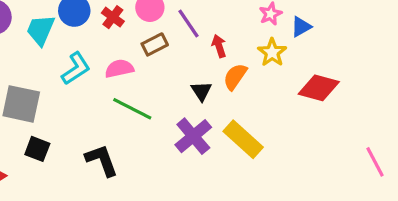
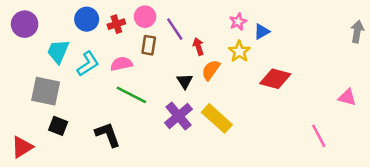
red cross: (113, 17) -> (116, 24), turned 35
cyan trapezoid: (41, 30) -> (58, 51), moved
brown rectangle: (155, 44) -> (149, 45), turned -54

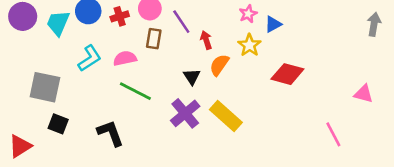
cyan trapezoid: (58, 51) -> (58, 23), moved

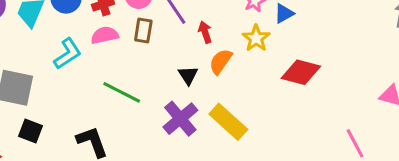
pink semicircle: (125, 58) -> (105, 35), moved

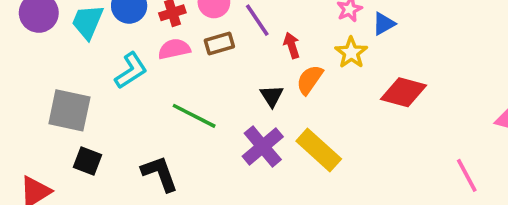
brown rectangle: (143, 31) -> (219, 44), turned 65

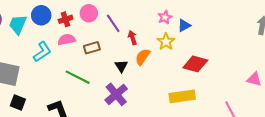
brown rectangle: (219, 44) -> (92, 48), moved
yellow rectangle: (319, 150) -> (182, 96), moved, turned -50

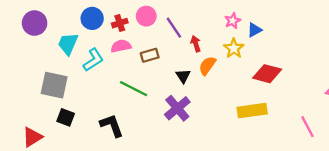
cyan trapezoid: (18, 24) -> (68, 44), moved

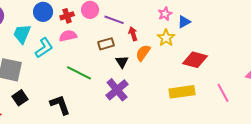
purple line: (174, 28) -> (114, 20), turned -36
brown rectangle: (150, 55) -> (106, 44), moved
black square: (66, 117) -> (20, 98), turned 35
pink line: (307, 127) -> (223, 93), moved

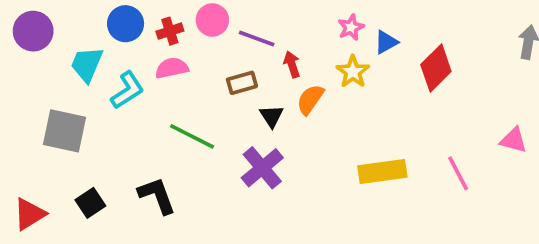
red diamond: (195, 60) -> (436, 68), moved, turned -60
black square: (20, 98) -> (90, 203), moved

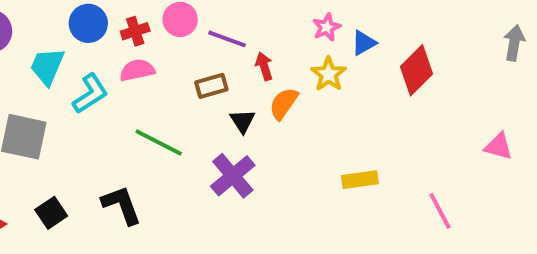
yellow rectangle: (382, 171) -> (360, 180), size x0.7
pink line: (458, 173) -> (440, 211), moved

